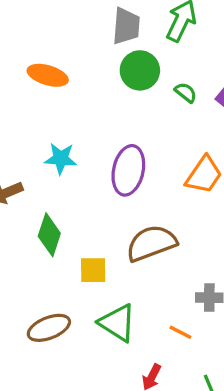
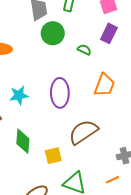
green semicircle: (186, 93) -> (84, 50), moved
orange line: (180, 332) -> (112, 180), turned -40

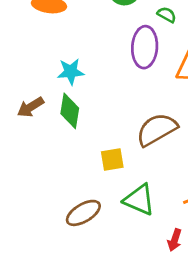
purple ellipse: (60, 93) -> (145, 47), moved
green diamond: (23, 141) -> (70, 111), moved

